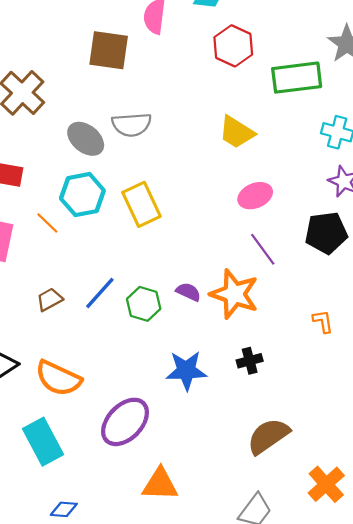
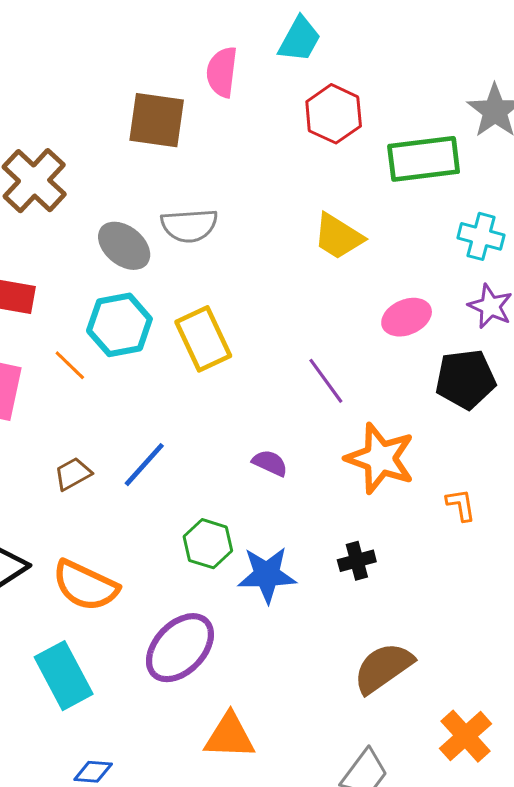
pink ellipse: (255, 196) -> (407, 317), moved
purple line: (263, 249) -> (326, 381), moved
orange star: (234, 294) -> (380, 458), moved
green hexagon: (144, 304) -> (208, 544), moved

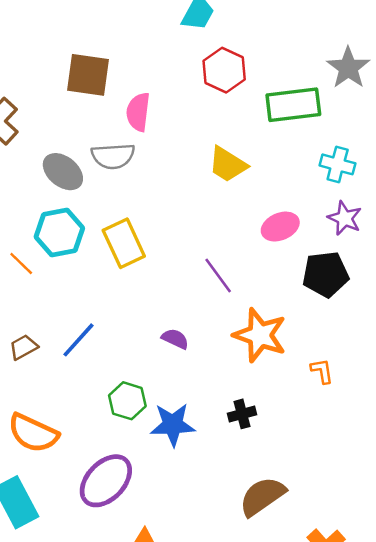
pink semicircle: (222, 72) -> (138, 112), moved

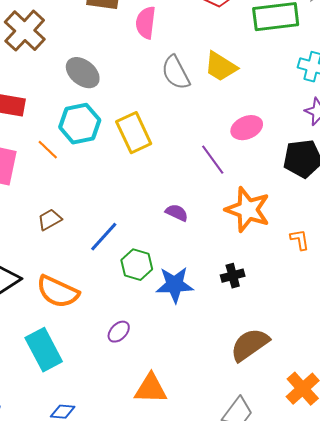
gray semicircle: (113, 156) -> (176, 73), moved, turned 66
pink ellipse: (280, 227) -> (247, 128), moved
blue line: (78, 340) -> (104, 237), moved
purple ellipse: (106, 481) -> (119, 332), size x0.5

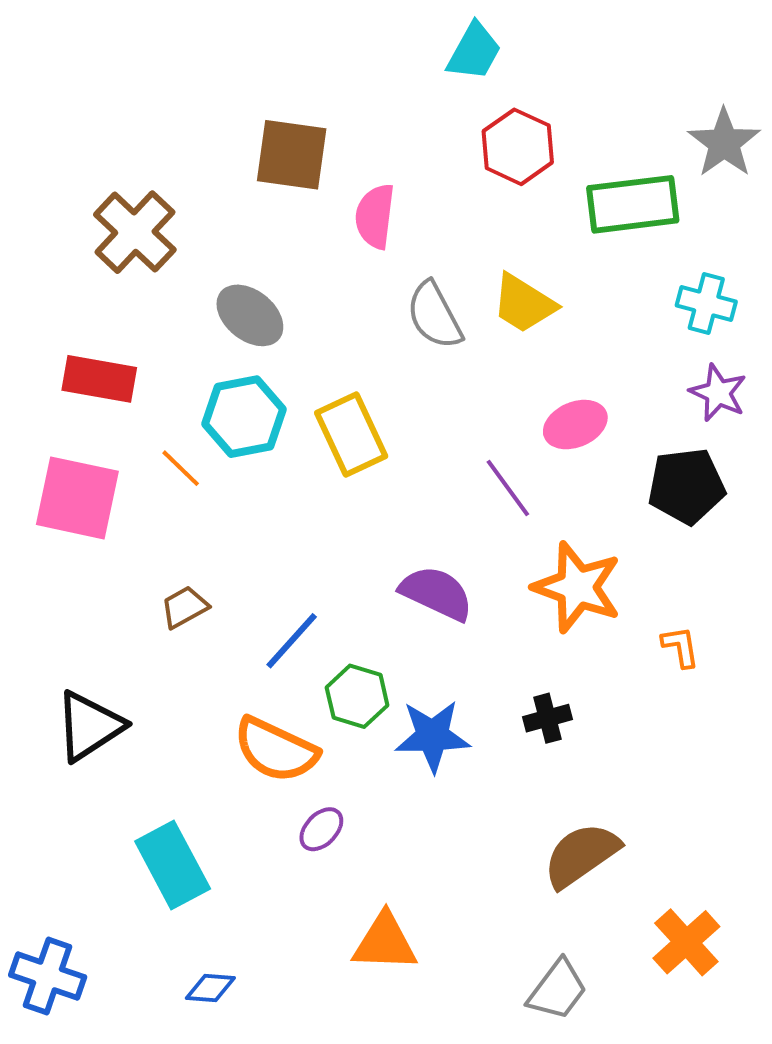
purple semicircle: (177, 213) -> (436, 593), size x1.6
orange semicircle: (58, 292) -> (276, 750), moved

